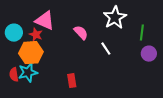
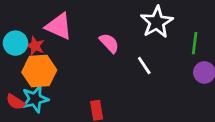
red star: (36, 35) -> (35, 46), moved
red semicircle: (14, 75) -> (15, 102), turned -48

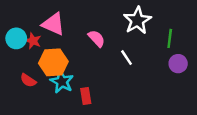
orange hexagon: (39, 71) -> (53, 62), moved
cyan star: (35, 99) -> (62, 82), moved, turned -30
red semicircle: (15, 102) -> (28, 80), moved

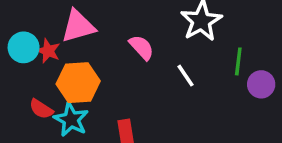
pink triangle: (53, 24) -> (78, 26), turned -40
green line: (170, 38) -> (238, 61), moved
cyan star: (62, 82) -> (71, 120), moved

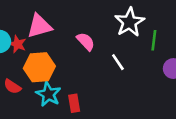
green line: (238, 61) -> (154, 40), moved
cyan star: (71, 120) -> (48, 94), moved

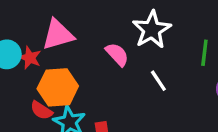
white star: (129, 22) -> (152, 30), moved
red semicircle: (12, 87) -> (41, 110), moved

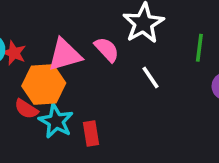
pink triangle: (58, 35) -> (65, 55), moved

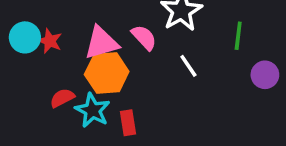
orange hexagon: (44, 84) -> (107, 73), moved
red semicircle: (26, 109) -> (62, 98), turned 120

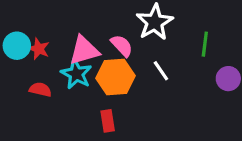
orange hexagon: (107, 73) -> (116, 77), moved
red semicircle: (62, 98) -> (40, 90), moved, turned 40
cyan star: (92, 110) -> (76, 74), moved

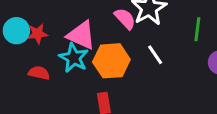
pink semicircle: (122, 46) -> (125, 19), moved
red star: (39, 49) -> (38, 34), turned -30
pink triangle: (84, 50) -> (81, 35), turned 40

